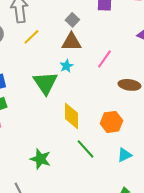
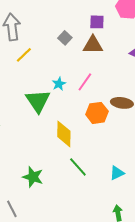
brown triangle: (71, 42) -> (93, 45), moved
pink line: (104, 59) -> (85, 82), moved
orange hexagon: (111, 122) -> (97, 113), moved

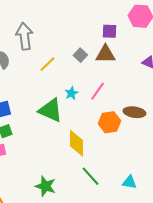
gray square: (65, 38) -> (80, 55), moved
yellow line: (24, 55) -> (47, 64), moved
green triangle: (38, 101) -> (50, 110), turned -32
cyan triangle: (117, 173) -> (129, 182), turned 35

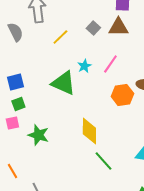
yellow diamond: (76, 143) -> (89, 131), moved
green line: (90, 176) -> (103, 161), moved
green star: (45, 186) -> (38, 135), moved

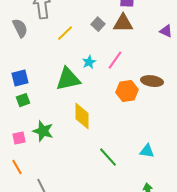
green triangle: (63, 83) -> (68, 79), turned -36
pink square: (12, 123) -> (19, 138), moved
yellow diamond: (89, 131) -> (82, 116), moved

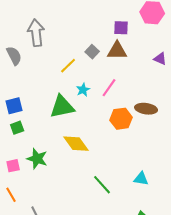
yellow line: (65, 33) -> (68, 66), moved
yellow diamond: (82, 116) -> (76, 144), turned -36

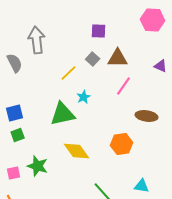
purple square: (121, 28) -> (99, 31), moved
pink line: (109, 88) -> (124, 86), moved
orange hexagon: (121, 119) -> (122, 144), moved

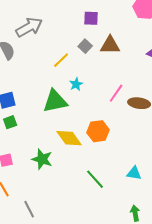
gray arrow: (37, 40) -> (29, 27), turned 68
pink line: (124, 86) -> (116, 93), moved
orange hexagon: (122, 144) -> (98, 131), moved
green star: (38, 166) -> (42, 159), moved

